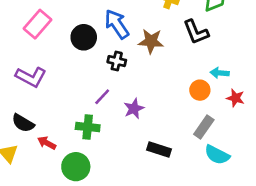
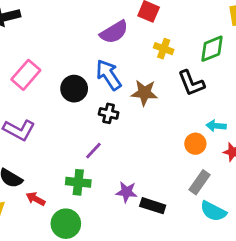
purple star: (134, 109) -> (126, 192), moved, turned 30

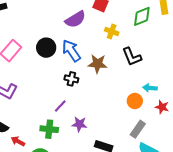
green diamond: (212, 49) -> (142, 16), moved
black circle: (74, 89) -> (46, 48), moved
purple star: (126, 192) -> (79, 124), moved

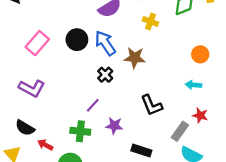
black L-shape: (132, 57) -> (152, 105), moved
black cross: (71, 79) -> (105, 75), turned 32
orange circle: (135, 101) -> (200, 54), moved
red star: (162, 107) -> (200, 115), moved

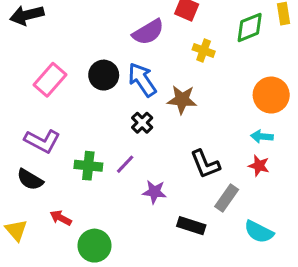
orange circle: (200, 54) -> (271, 95), size x1.5
red star: (200, 115) -> (259, 166), moved
black semicircle: (25, 128) -> (30, 180), moved
green cross: (80, 131) -> (88, 166), moved
gray rectangle: (180, 131) -> (227, 198), moved

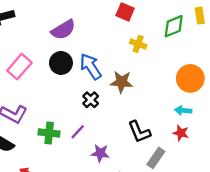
purple semicircle: (148, 32) -> (63, 30), moved

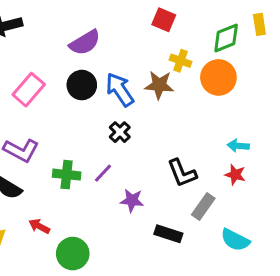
orange circle: (190, 78) -> (218, 77), moved
brown star: (121, 82) -> (159, 85), moved

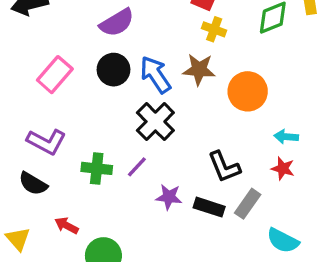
yellow cross: (180, 61) -> (214, 29), moved
orange circle: (218, 77) -> (248, 91), moved
black cross: (120, 132) -> (155, 122), size x1.6
black rectangle: (168, 234) -> (209, 207), moved

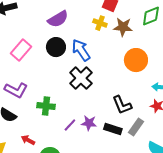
yellow cross: (214, 29) -> (100, 23), moved
brown star: (199, 70) -> (123, 27), moved
purple line: (137, 167) -> (70, 125), moved

